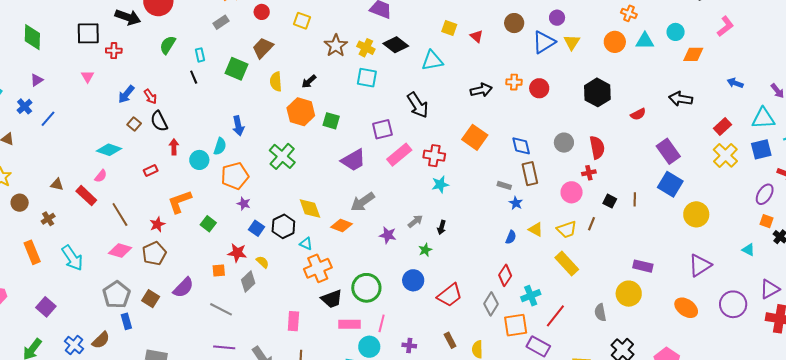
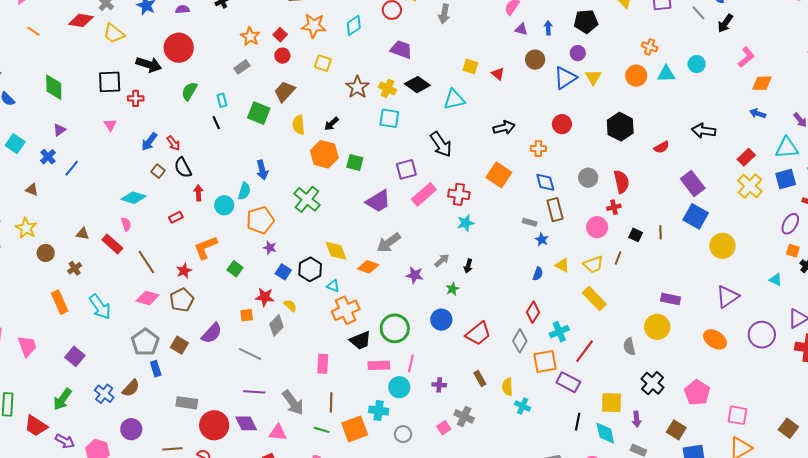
orange diamond: (693, 54) -> (762, 83), moved
orange cross: (514, 82) -> (538, 149), moved
pink semicircle: (101, 176) -> (126, 224), turned -56

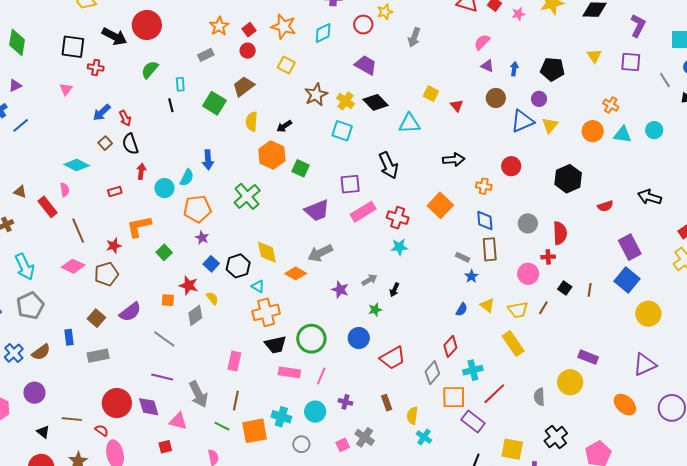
gray pentagon: (145, 342) -> (30, 306), moved
cyan circle: (399, 387) -> (315, 412), moved
gray rectangle: (187, 403) -> (98, 356), moved, turned -30

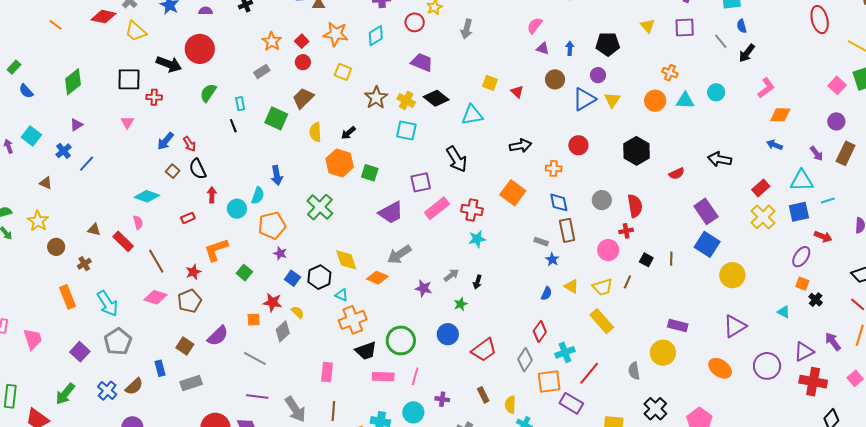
green diamond: (17, 42) -> (73, 82), turned 48

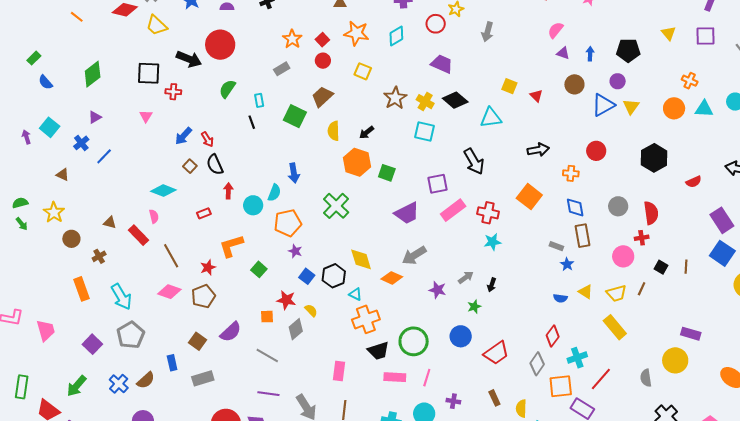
blue semicircle: (547, 293) -> (560, 298), turned 72

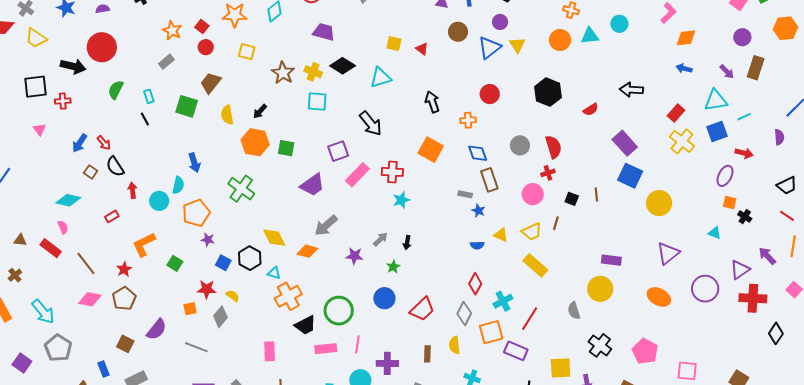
black arrow: (538, 150) -> (432, 102), turned -90
brown rectangle: (494, 398) -> (427, 354), turned 35
purple cross: (453, 401) -> (387, 363), size x1.5
yellow semicircle: (521, 408) -> (454, 345), moved

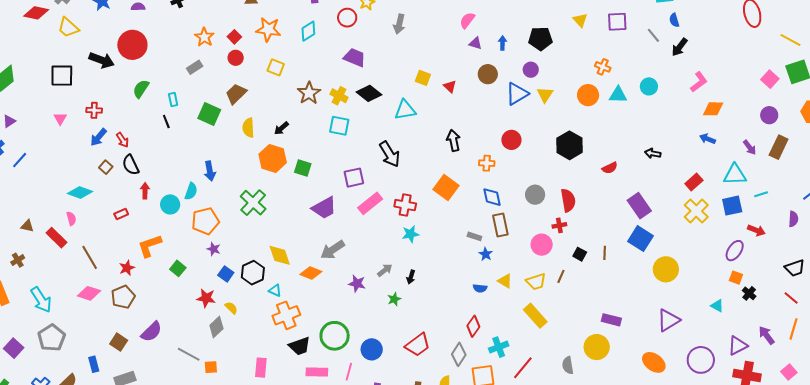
black arrow: (631, 90) -> (653, 153), size x0.7
red cross: (63, 101) -> (94, 110), moved
blue circle: (384, 298) -> (372, 349), moved
orange square: (190, 309) -> (211, 367), moved

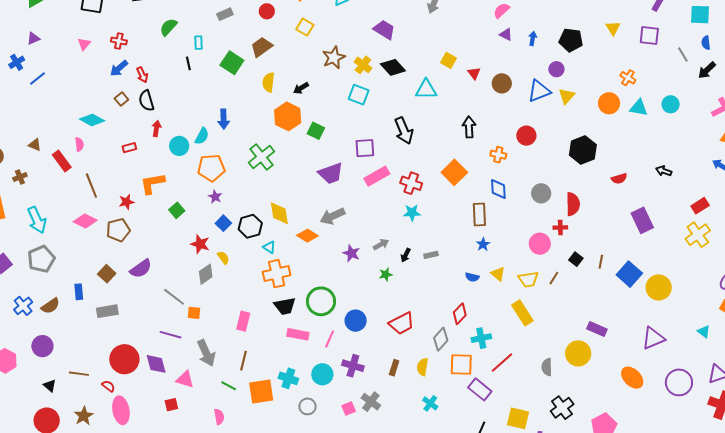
brown circle: (488, 74) -> (502, 83), moved
brown rectangle: (500, 225) -> (479, 215), moved
gray rectangle: (474, 236) -> (431, 255), moved, turned -40
blue square: (641, 239) -> (629, 274), moved

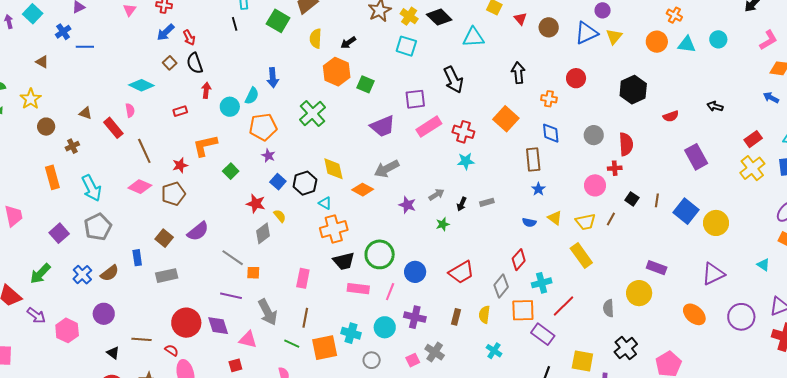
blue line: (38, 79) -> (85, 47), turned 42

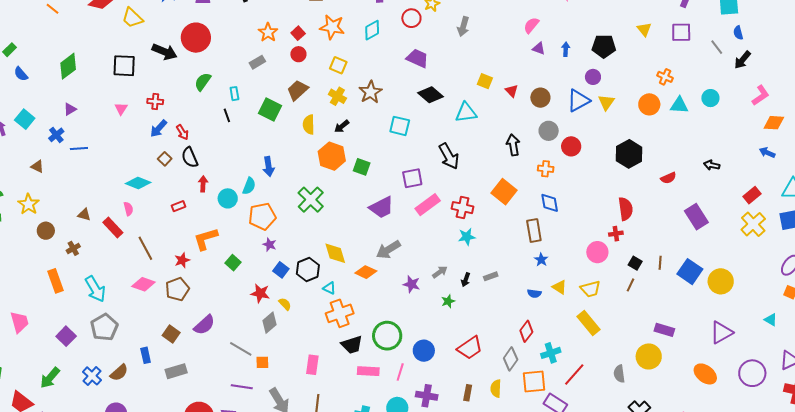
yellow cross: (409, 16) -> (337, 96), moved
gray circle: (594, 135) -> (549, 131), moved
brown line: (611, 219) -> (631, 285), moved

